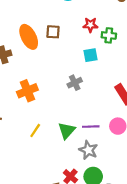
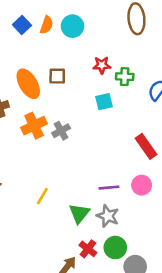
gray cross: (75, 83) -> (61, 131), moved
orange cross: (27, 91) -> (34, 126), moved
green triangle: (67, 131) -> (79, 213), moved

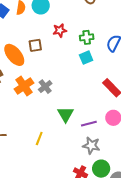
red star: (102, 65) -> (60, 30), moved
cyan square: (104, 102) -> (86, 58), moved
green triangle: (79, 213) -> (66, 114), moved

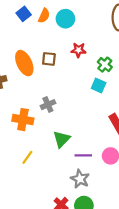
green cross: (87, 37) -> (105, 65), turned 32
cyan square: (86, 58) -> (99, 86), turned 32
orange cross: (24, 86) -> (23, 120), moved, turned 30

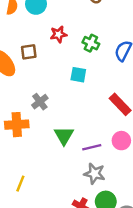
cyan square: (99, 86) -> (78, 75), moved
yellow line: (27, 157) -> (20, 184), moved

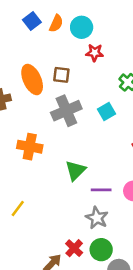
red star: (58, 34) -> (95, 53), moved
cyan square: (78, 75) -> (106, 112), turned 35
gray cross: (40, 102) -> (66, 111), moved, size x1.6

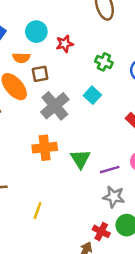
orange semicircle: (56, 23) -> (21, 58), moved, turned 84
cyan circle: (82, 27) -> (36, 32), moved
orange cross: (30, 147) -> (45, 148), moved

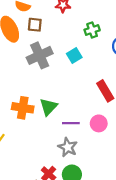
green cross: (104, 62) -> (92, 30), turned 32
orange cross: (45, 148) -> (23, 108), moved

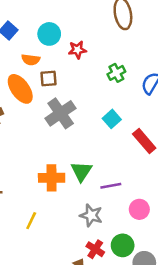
cyan square: (74, 56) -> (112, 119), moved
pink circle: (99, 123) -> (139, 209), moved
gray star: (68, 147) -> (91, 215), moved

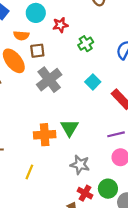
green cross: (116, 73) -> (86, 44), moved
purple line: (111, 186) -> (116, 134), moved

